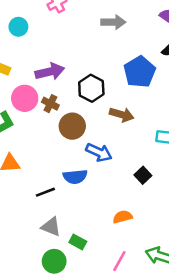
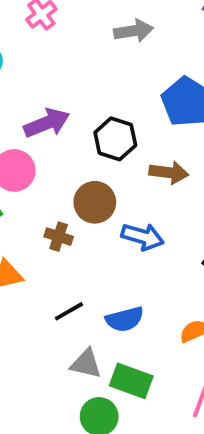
brown cross: (50, 104) -> (59, 237), moved
blue semicircle: (75, 177) -> (125, 319), moved
green rectangle: (78, 242) -> (131, 381), size x1.5

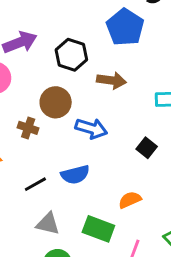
blue semicircle: (125, 319) -> (75, 175), moved
green rectangle: (131, 381) -> (98, 229), moved

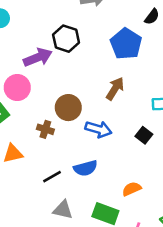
black hexagon: (71, 55) -> (66, 39), moved
brown arrow: (111, 80) -> (115, 89), turned -65
black square: (147, 148) -> (144, 135), moved

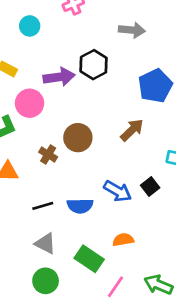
blue arrow: (99, 129) -> (118, 191), moved

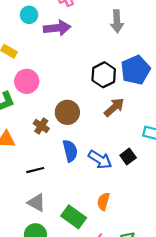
gray arrow: (132, 30) -> (117, 21), turned 80
black hexagon: (94, 65) -> (104, 75), moved
purple arrow: (59, 77) -> (57, 28), moved
blue semicircle: (80, 206) -> (70, 151), moved, turned -105
orange semicircle: (123, 240) -> (103, 201), turned -66

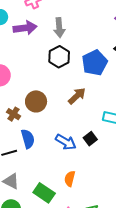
gray arrow: (117, 21) -> (59, 28), moved
black hexagon: (104, 75) -> (59, 57), moved
blue semicircle: (70, 151) -> (28, 139), moved

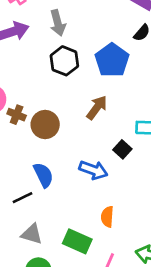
brown cross: (13, 114) -> (17, 115), moved
black square: (90, 139) -> (122, 149), moved

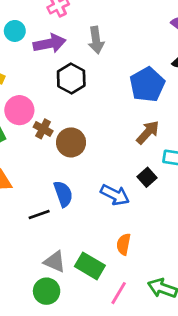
black hexagon: (64, 61) -> (71, 78), moved
brown arrow: (97, 108) -> (148, 132), moved
gray triangle: (32, 234) -> (55, 262), moved

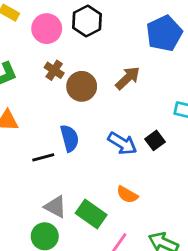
pink circle: (19, 110) -> (47, 29), moved
brown arrow: (148, 132) -> (128, 78), moved
black square: (147, 177) -> (155, 140), moved
orange semicircle: (124, 244) -> (127, 195), turned -75

